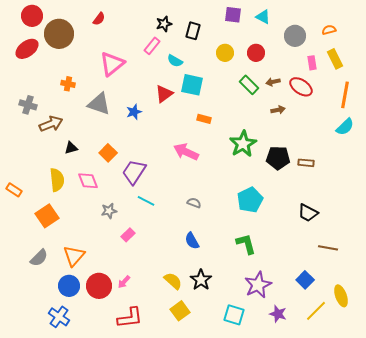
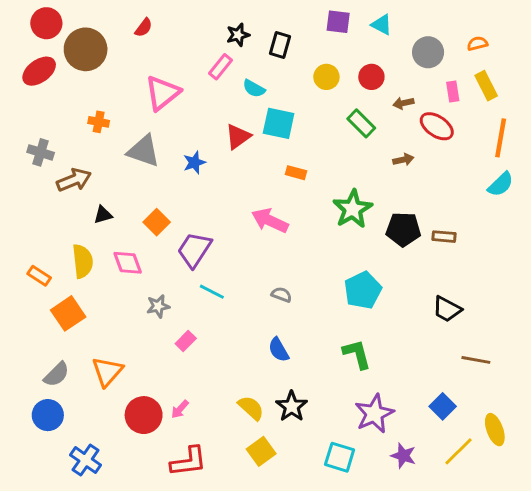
brown arrow: (273, 82) -> (403, 103), moved
orange rectangle: (14, 190) -> (39, 276), moved
blue circle: (69, 286) -> (48, 415), moved

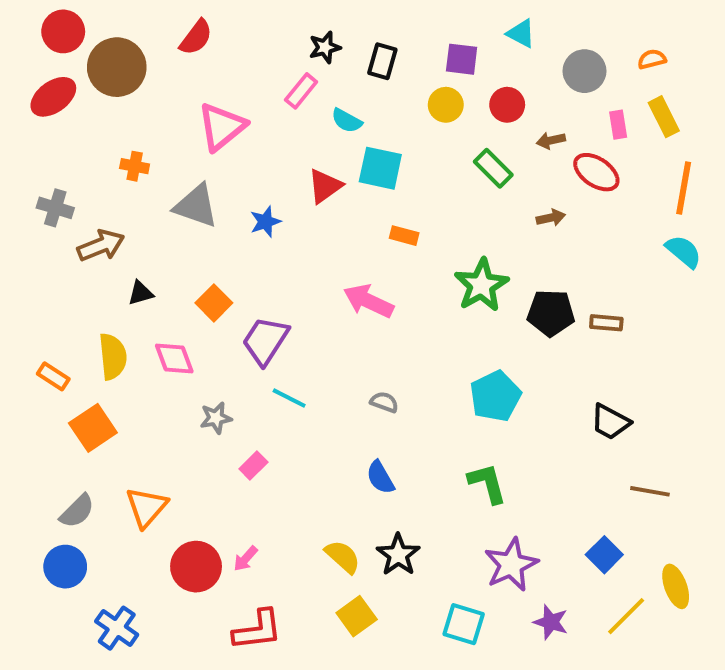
purple square: (338, 22) -> (462, 59), moved
red semicircle: (144, 28) -> (196, 37), size x1.4
cyan semicircle: (501, 184) -> (684, 251), turned -96

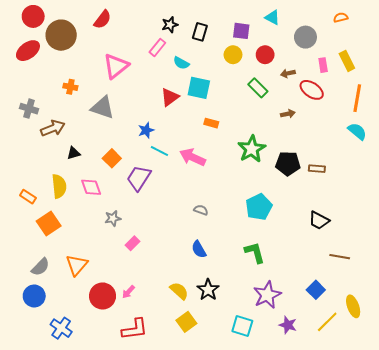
orange semicircle: (652, 59) -> (341, 17), moved
blue star: (265, 222) -> (146, 130), moved
cyan line: (289, 398) -> (159, 151), moved

